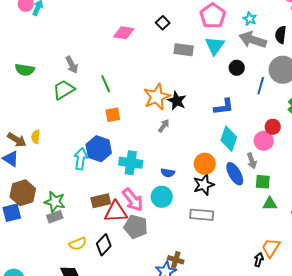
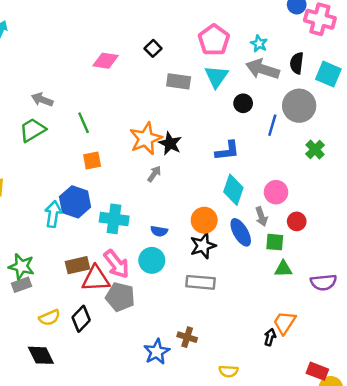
gray arrow: (72, 65) -> (42, 100), turned 138
red circle: (273, 127) -> (297, 221), moved
brown cross: (176, 260) -> (187, 337), moved

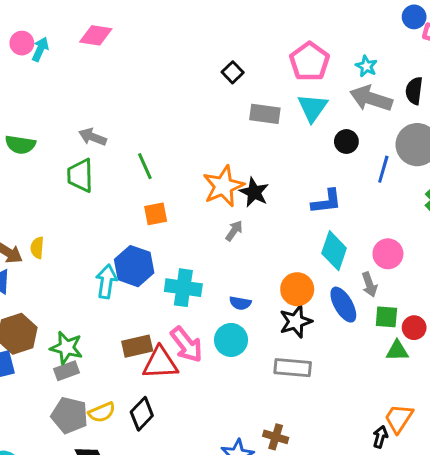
pink diamond: (106, 61) -> (96, 35), moved
green trapezoid: (32, 130) -> (80, 175), turned -60
red circle: (297, 221) -> (414, 328), moved
gray pentagon: (120, 297) -> (70, 415), moved

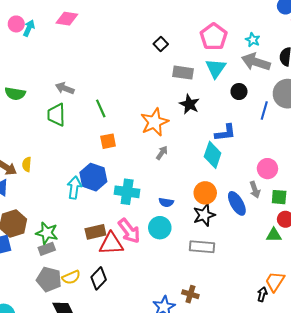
black star: (254, 192) -> (189, 104), moved
cyan diamond: (334, 251) -> (213, 155), moved
green square: (386, 317) -> (279, 197), moved

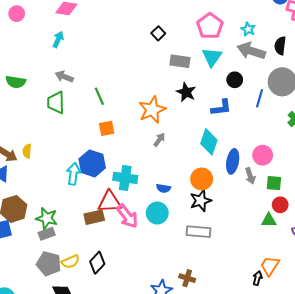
cyan arrow: (29, 28) -> (58, 39), moved
blue L-shape: (225, 133) -> (221, 108), moved
blue ellipse: (237, 203) -> (233, 161), moved, turned 40
red triangle: (111, 244) -> (110, 202), moved

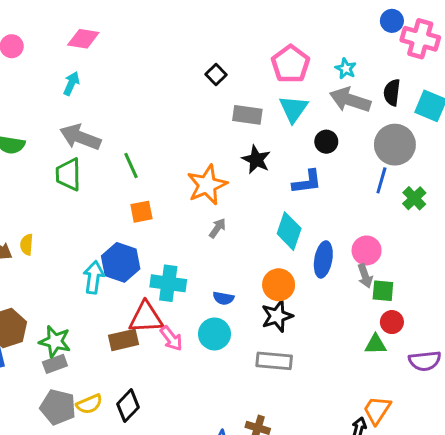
gray arrow: (64, 77) -> (80, 137), size x1.5
blue line: (259, 98) -> (381, 180), moved
gray arrow: (250, 176) -> (365, 276), moved
pink arrow: (127, 216) -> (171, 338), size x0.7

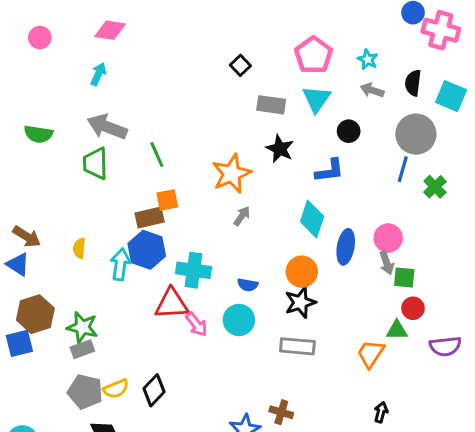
gray arrow: (350, 100) -> (372, 90), size x0.6
yellow semicircle: (27, 245) -> (79, 248), moved
brown rectangle: (124, 340) -> (150, 218), moved
orange trapezoid: (377, 410) -> (371, 354), moved

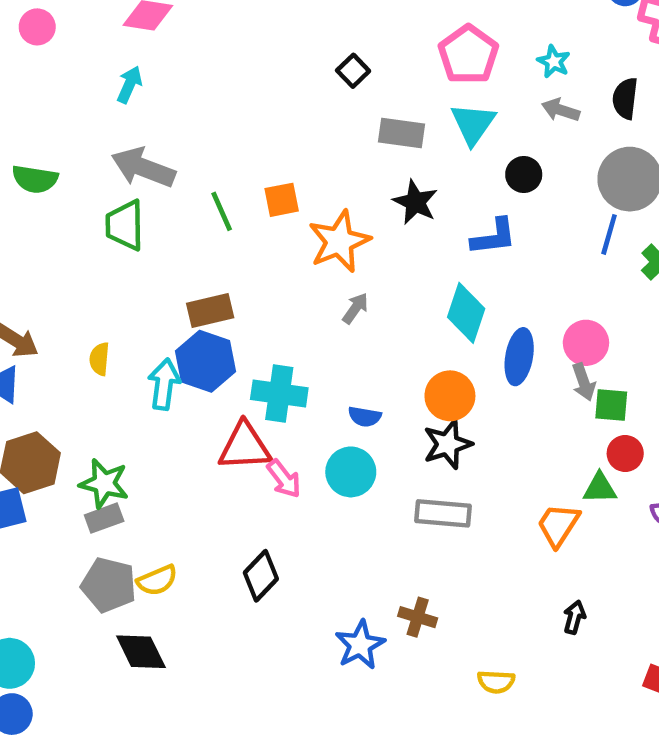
orange square: (167, 200) -> (282, 200), moved
black diamond: (154, 390) -> (261, 576), moved

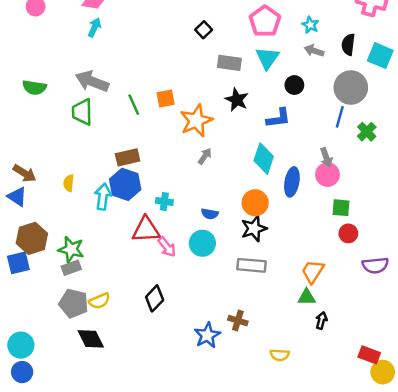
cyan arrow: (129, 85) -> (94, 27), moved
gray arrow: (584, 382) -> (326, 157), moved
cyan cross: (279, 394) -> (164, 202), size x0.6
green triangle: (600, 488) -> (307, 297), moved

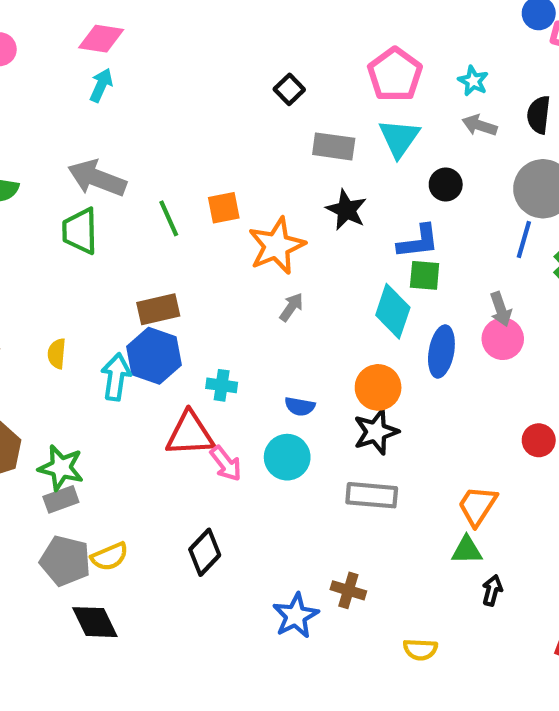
green square: (341, 208) -> (425, 275), moved

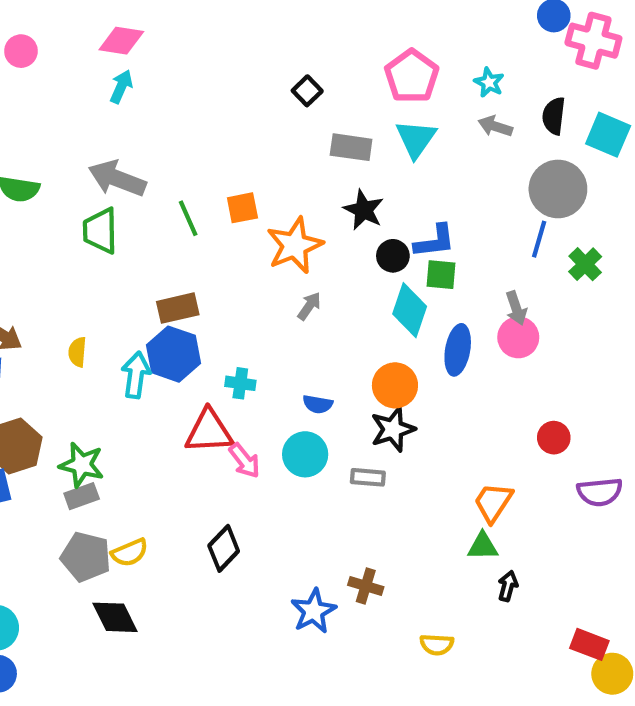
black circle: (446, 185) -> (393, 256), moved
gray rectangle: (372, 495) -> (368, 477), moved, size x0.7

